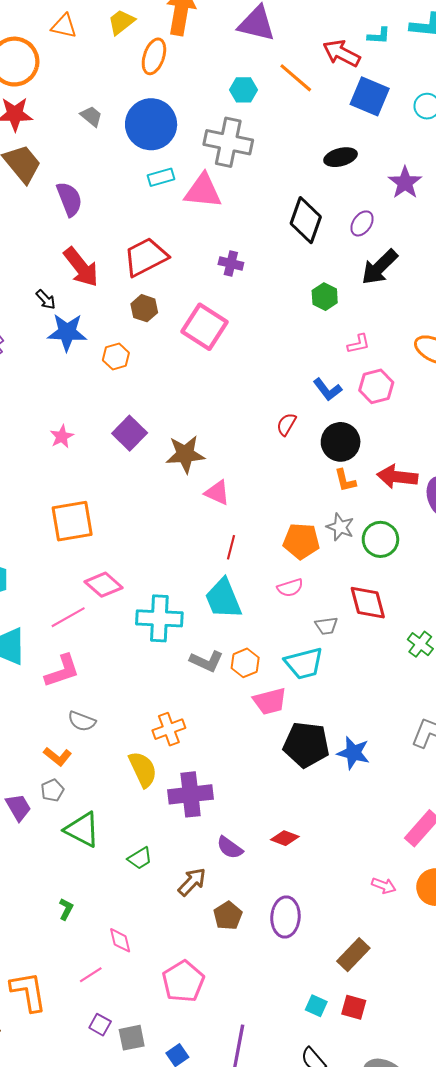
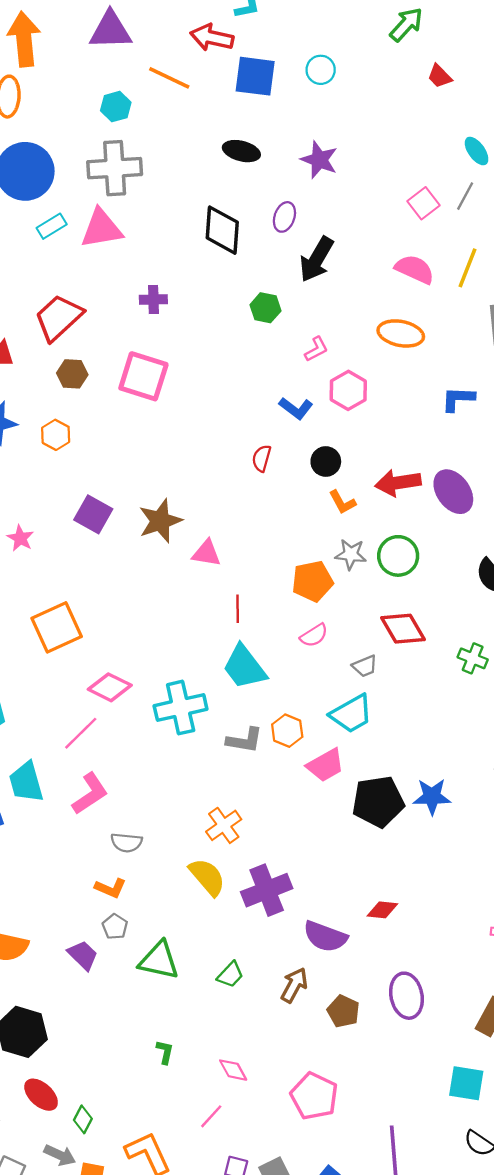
black ellipse: (341, 157) -> (241, 151), turned 44
black circle: (341, 442) -> (326, 461), size x0.7
purple semicircle: (230, 848) -> (325, 937), size x1.4
cyan square: (316, 1006) -> (466, 1083), size x1.5

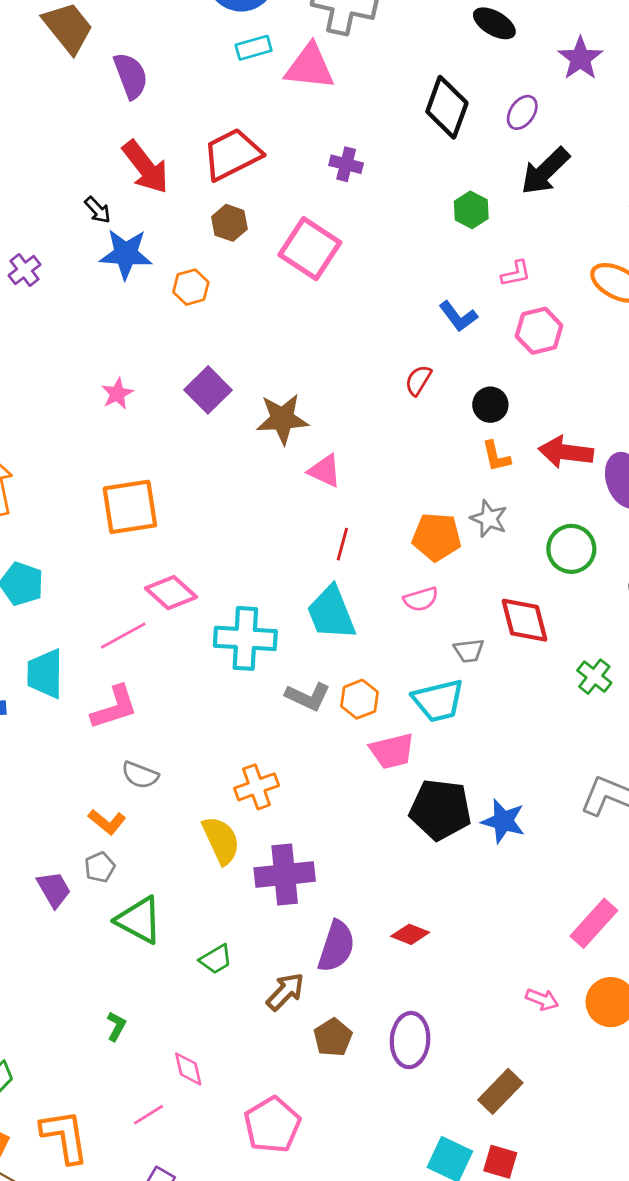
blue L-shape: (296, 408) -> (458, 316), moved
green circle: (398, 556) -> (571, 549), moved
purple semicircle: (325, 937) -> (336, 946), turned -108

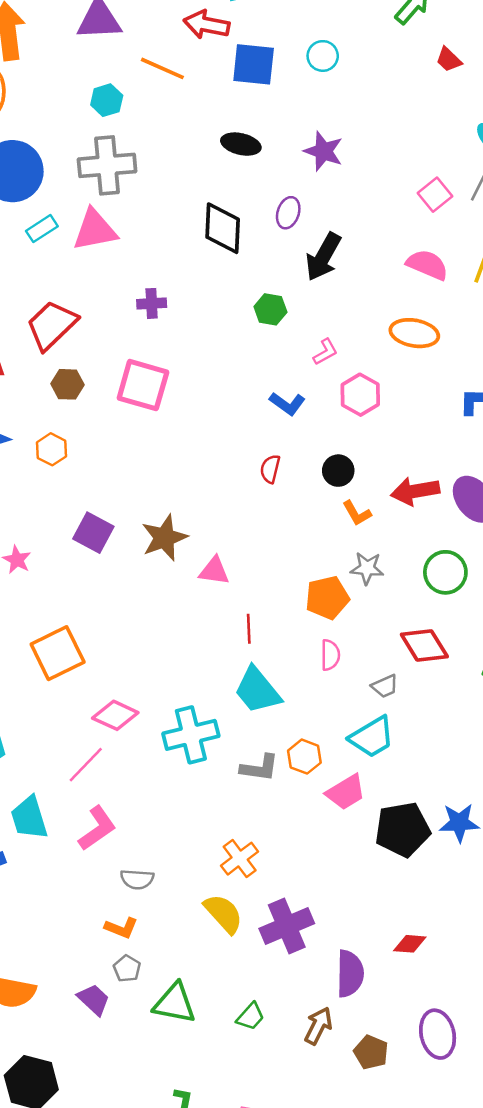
pink semicircle: (421, 599) -> (330, 655), turned -56

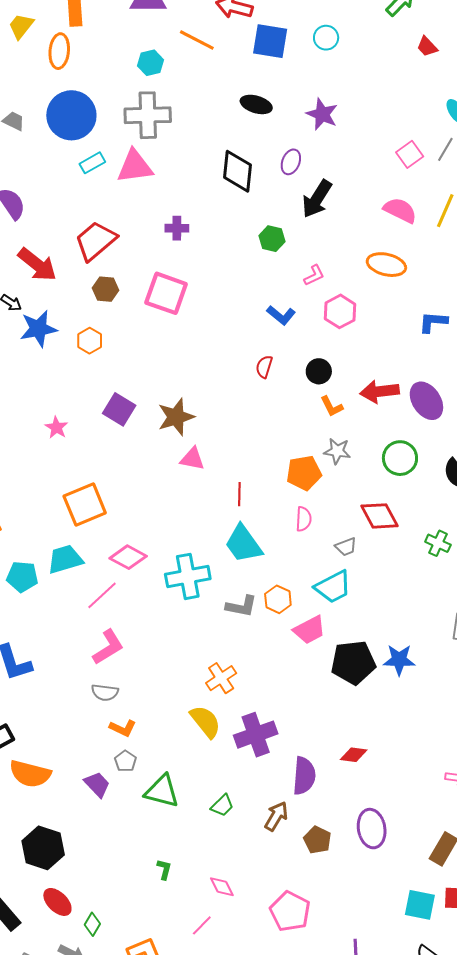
pink triangle: (214, 571) -> (192, 459), moved
cyan trapezoid: (29, 818) -> (65, 559), moved, turned 87
gray semicircle: (137, 879) -> (105, 693), moved

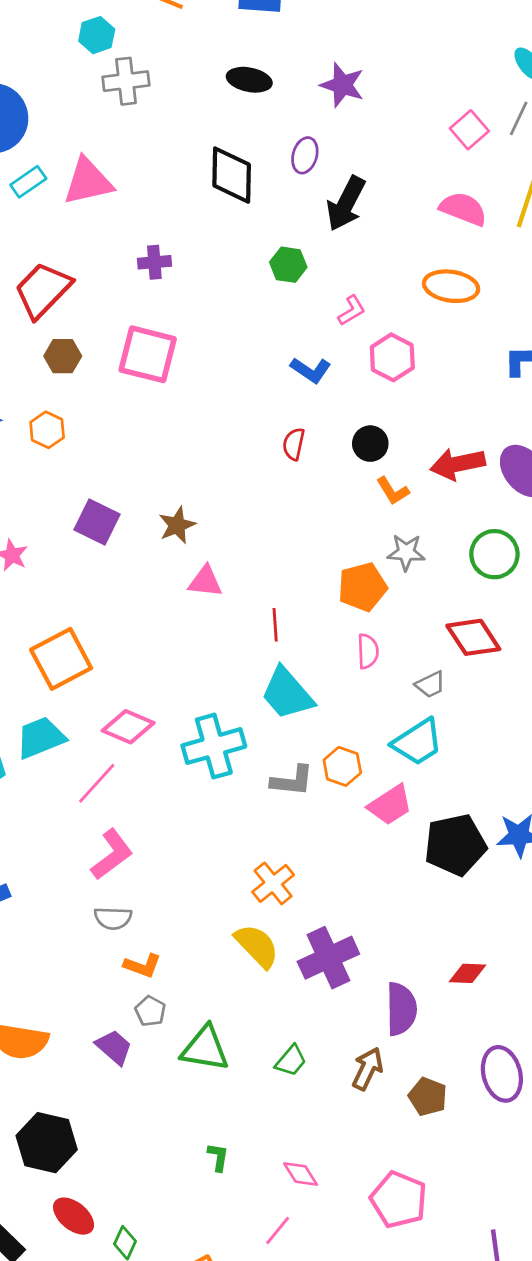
gray cross: (148, 115) -> (126, 81), moved, size x0.7
brown star: (176, 417) -> (177, 525), size x0.7

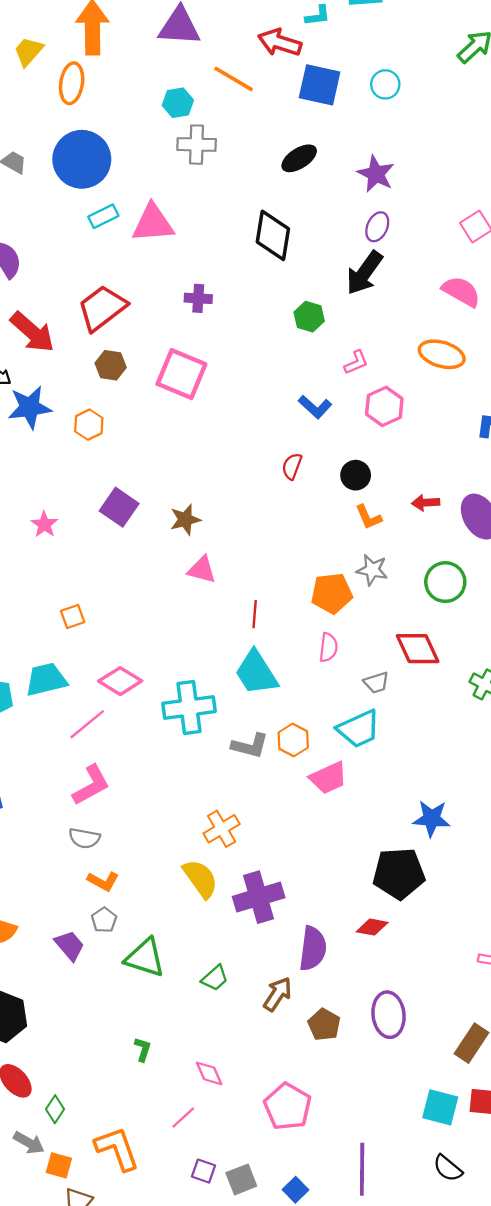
black ellipse: (249, 80) -> (299, 158), turned -52
purple ellipse: (305, 155) -> (377, 227), moved
red arrow: (458, 464) -> (426, 503), size x0.6
orange square: (61, 659) -> (73, 617), size x0.5
black pentagon: (455, 845) -> (399, 873), moved

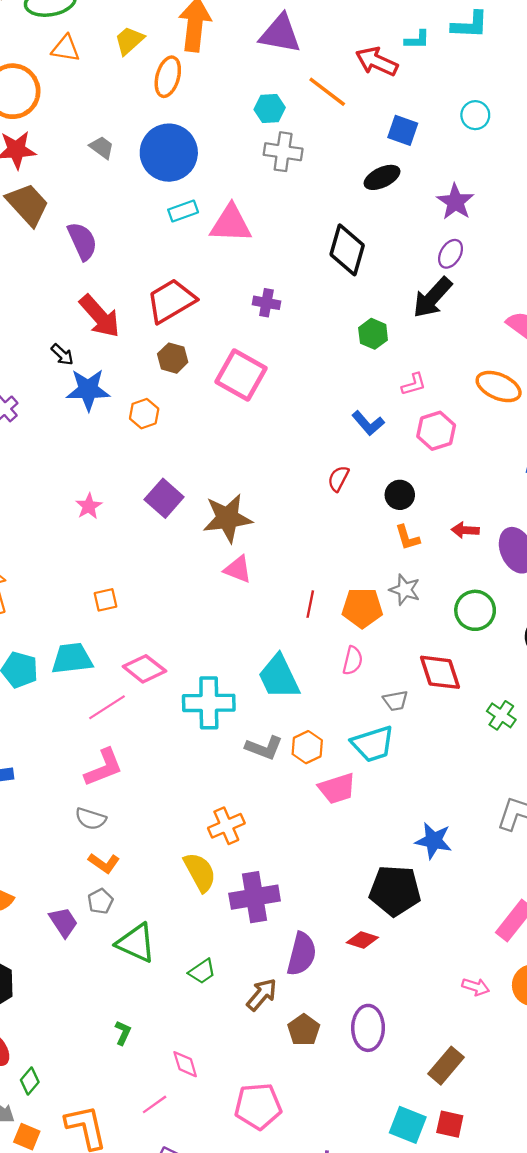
blue square: (320, 85) -> (403, 130), moved, size x0.7
brown star: (185, 520) -> (227, 518), size x1.6
red line: (255, 614) -> (310, 604), moved
pink pentagon: (288, 1107) -> (258, 1106), turned 30

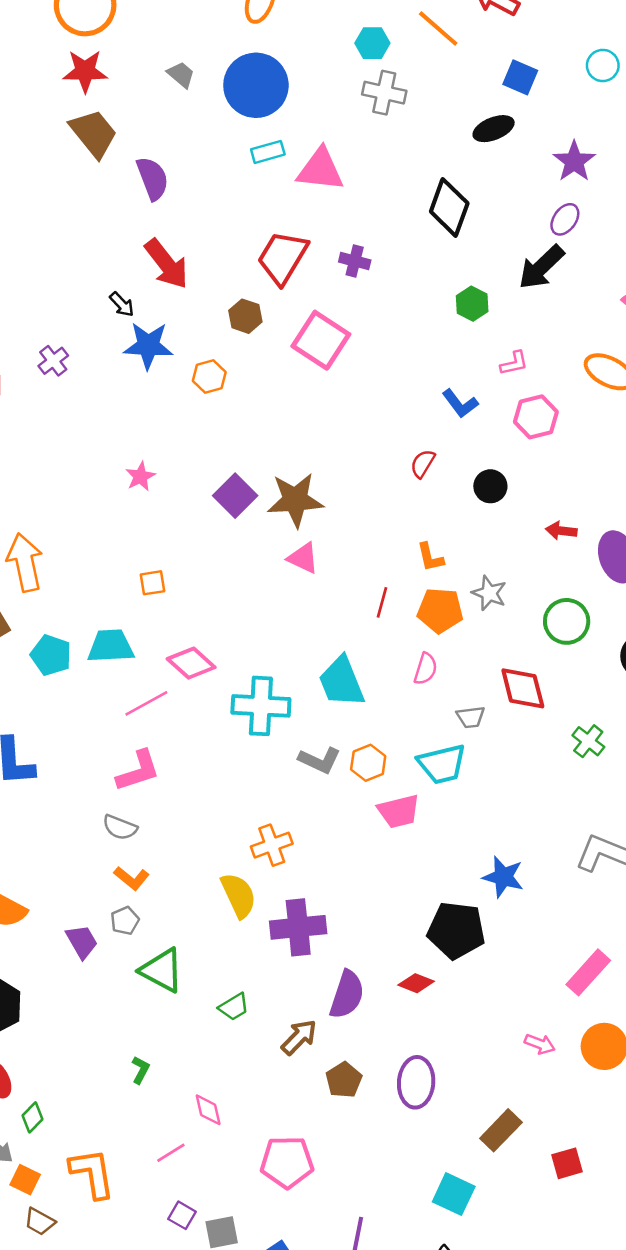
red trapezoid: (171, 301) -> (283, 257), moved, turned -32
purple square: (164, 498) -> (235, 496), moved
orange L-shape: (407, 538) -> (430, 557), moved
red square: (450, 1124) -> (567, 1163), moved, turned -32

